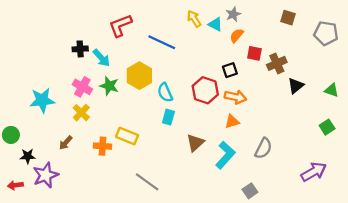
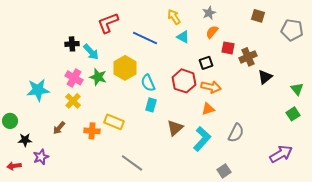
cyan triangle: (215, 24) -> (183, 37), moved
green triangle: (332, 90) -> (297, 89), moved, turned 32
purple star: (46, 175) -> (41, 157), size x0.7

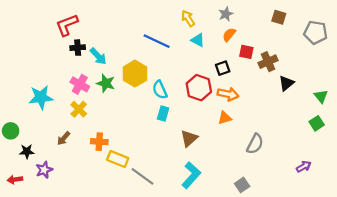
red L-shape: (108, 23) -> (67, 25), moved
yellow rectangle: (114, 122) -> (118, 159), moved
cyan L-shape: (202, 139) -> (191, 175), moved
purple arrow: (281, 154) -> (304, 167), size x0.6

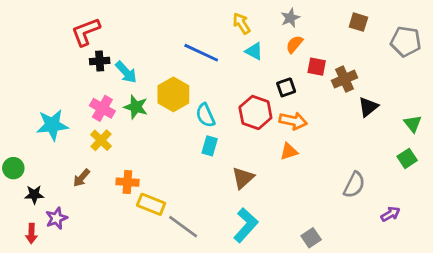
gray semicircle: (255, 144) -> (354, 185), moved
red arrow: (15, 180) -> (31, 234), moved, turned -80

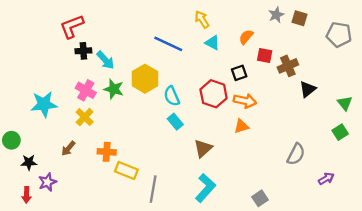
gray star: (290, 18) -> (276, 15), moved
cyan rectangle: (210, 146) -> (175, 122), turned -56
gray line: (183, 227) -> (153, 189), turned 64

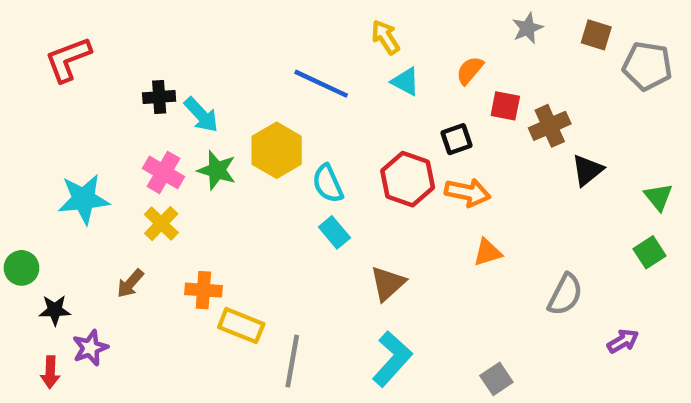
brown square: (299, 18) -> (596, 35), moved
red L-shape: (72, 26) -> (68, 59), moved
orange triangle: (241, 126) -> (488, 252), moved

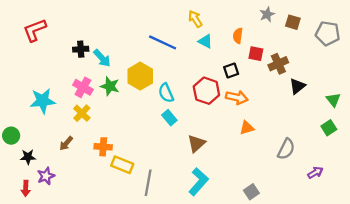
brown square: (596, 35) -> (293, 22), moved
orange semicircle: (470, 70) -> (238, 36), turned -32

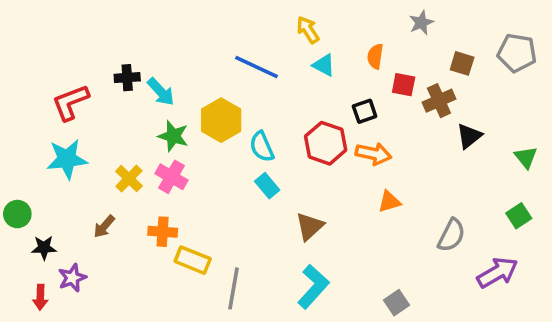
brown square: (293, 22) -> (462, 63), moved
red L-shape: (35, 30) -> (70, 102), moved
pink cross: (83, 87) -> (171, 177), moved
green square: (329, 128) -> (519, 216), moved
purple arrow: (315, 173) -> (497, 272), size x1.6

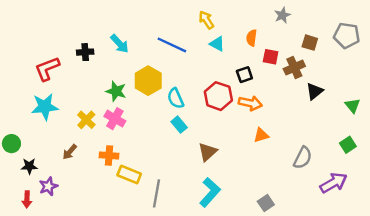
cyan arrow: (161, 92) -> (120, 44), moved

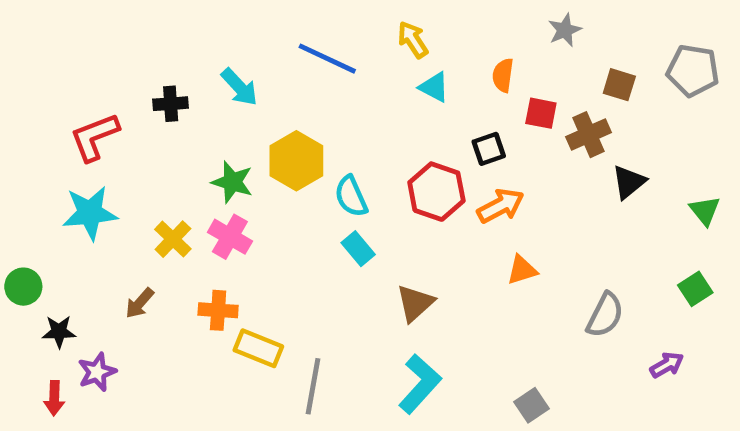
blue line: (172, 45) -> (327, 59), moved
orange arrow: (250, 103) -> (501, 206), turned -40
purple arrow: (334, 183) -> (667, 365), size x0.6

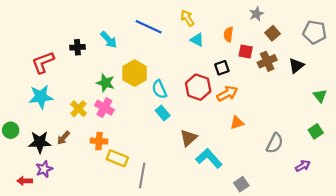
brown square: (619, 85) -> (273, 33), moved, turned 32
black triangle: (629, 182) -> (296, 66), moved
black star: (59, 332) -> (40, 142), moved, size x1.5
cyan L-shape: (420, 384) -> (209, 158), moved, turned -84
red arrow: (54, 398) -> (25, 181), turned 88

